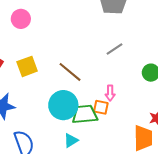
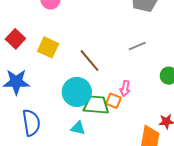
yellow square: (27, 66) -> (48, 47), turned 35
cyan triangle: (71, 140) -> (78, 128), turned 35

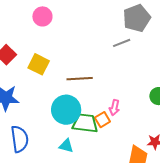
gray line: (137, 46) -> (122, 43), moved
brown line: (89, 61) -> (80, 79), turned -55
orange square: (113, 101) -> (102, 120), turned 35

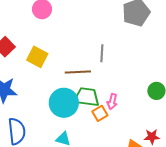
gray line: (122, 43) -> (102, 53), moved, turned -66
green trapezoid: (85, 123) -> (86, 97), moved

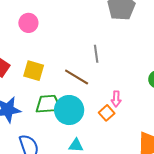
brown line: (78, 72) -> (77, 77), turned 45
green trapezoid: (86, 97) -> (48, 104), moved

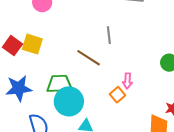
yellow square: (34, 71) -> (32, 44), moved
cyan circle: (69, 110) -> (69, 101), moved

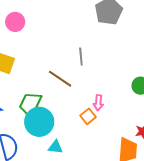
green trapezoid: (59, 84) -> (30, 104), turned -64

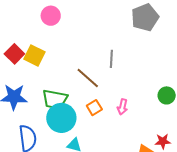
green trapezoid: (30, 104) -> (55, 99), turned -112
orange square: (88, 116) -> (94, 108), moved

